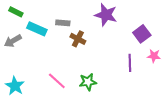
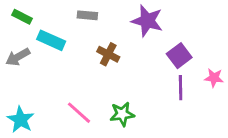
gray rectangle: (63, 23) -> (87, 15), moved
purple square: (142, 34) -> (179, 56), moved

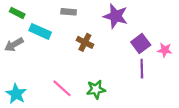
pink star: (214, 78) -> (165, 50), moved

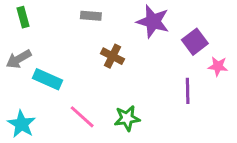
green rectangle: (17, 13) -> (23, 17), turned 48
cyan rectangle: (40, 31) -> (48, 79), moved
purple square: (141, 43) -> (195, 42), moved

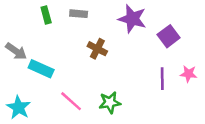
green rectangle: (23, 17) -> (46, 15), moved
gray arrow: (19, 59) -> (16, 51), turned -115
pink star: (218, 66) -> (189, 74), moved

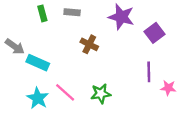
pink star: (189, 74) -> (168, 88), moved
cyan star: (19, 107) -> (38, 98), moved

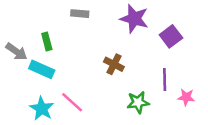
green rectangle: (42, 13) -> (47, 41), moved
brown cross: (89, 44) -> (114, 64), moved
green star: (101, 94) -> (138, 102), moved

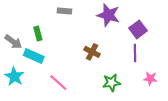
purple line: (165, 79) -> (135, 53), moved
cyan star: (42, 109) -> (14, 76), moved

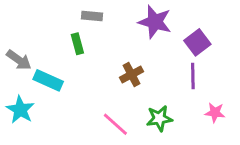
green rectangle: (38, 34) -> (77, 44), moved
brown cross: (92, 52) -> (131, 75), turned 35
pink line: (58, 83) -> (115, 124), moved

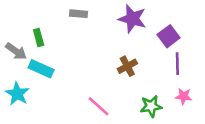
green rectangle: (77, 44) -> (39, 37), moved
brown cross: (131, 75) -> (127, 66), moved
purple line: (193, 76) -> (177, 64), moved
green star: (159, 118) -> (151, 106), moved

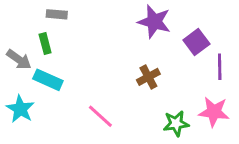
gray rectangle: (79, 14) -> (57, 14), moved
purple line: (177, 64) -> (220, 67), moved
pink star: (184, 96) -> (214, 112), size x1.5
pink line: (99, 106) -> (100, 116), moved

